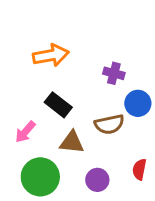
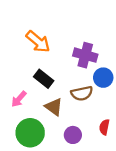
orange arrow: (51, 55) -> (38, 42), turned 50
purple cross: (114, 73) -> (85, 55), size x1.5
brown triangle: (72, 142) -> (54, 107), turned 30

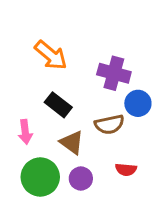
pink arrow: (19, 99) -> (25, 132), turned -48
red semicircle: (104, 127) -> (126, 169), moved, turned -96
purple circle: (73, 135) -> (81, 178), moved

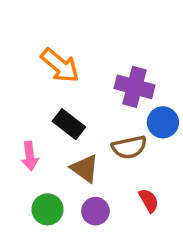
red semicircle: (126, 169) -> (149, 200), turned -125
green circle: (40, 177) -> (47, 209), size x0.7

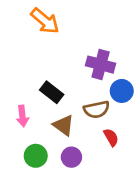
orange arrow: (60, 66) -> (45, 21), moved
red semicircle: (149, 200) -> (111, 137), moved

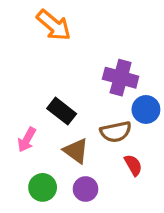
pink arrow: (22, 116) -> (27, 140), turned 36

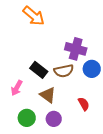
brown semicircle: (116, 132) -> (64, 71), moved

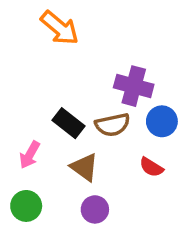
red semicircle: (84, 104) -> (151, 167), moved, turned 152
green circle: (27, 118) -> (26, 206), moved

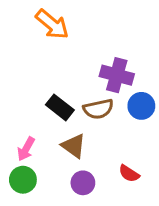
pink arrow: (30, 155) -> (26, 149), moved
red semicircle: (151, 167) -> (129, 174), moved

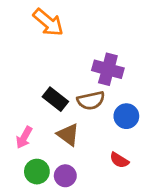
blue circle: (141, 106) -> (126, 116), moved
green circle: (23, 180) -> (37, 172), moved
purple circle: (83, 183) -> (65, 176), moved

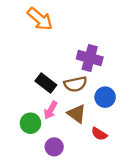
brown triangle: (68, 135) -> (77, 114), moved
pink arrow: (24, 137) -> (51, 110), moved
green circle: (37, 172) -> (30, 123), moved

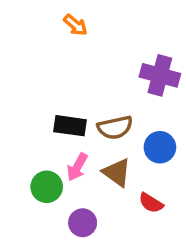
orange arrow: (40, 19) -> (75, 25), moved, size x0.6
purple cross: (90, 58) -> (160, 75), moved
black rectangle: (46, 83) -> (70, 126), turned -30

